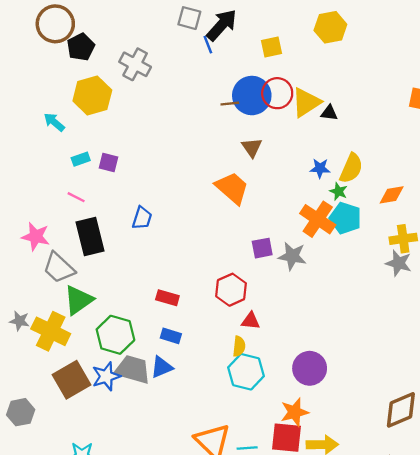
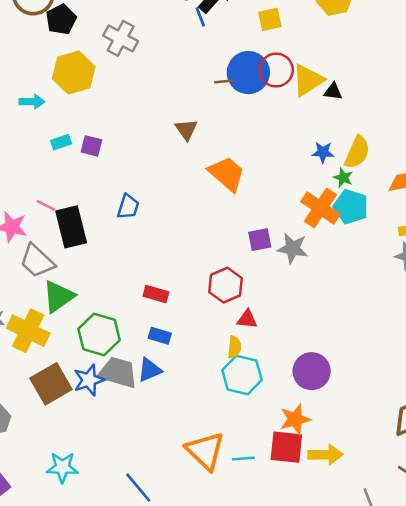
cyan arrow: (54, 122) -> (32, 102), turned 140
brown triangle: (252, 148) -> (186, 129), moved
pink line: (76, 197) -> (46, 205), moved

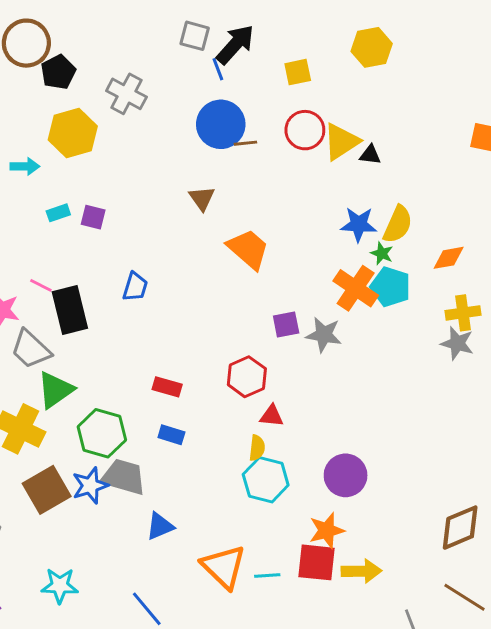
blue circle: (248, 73) -> (221, 124), moved
blue star: (323, 152) -> (359, 224), size x1.4
blue triangle: (150, 370) -> (160, 526), moved

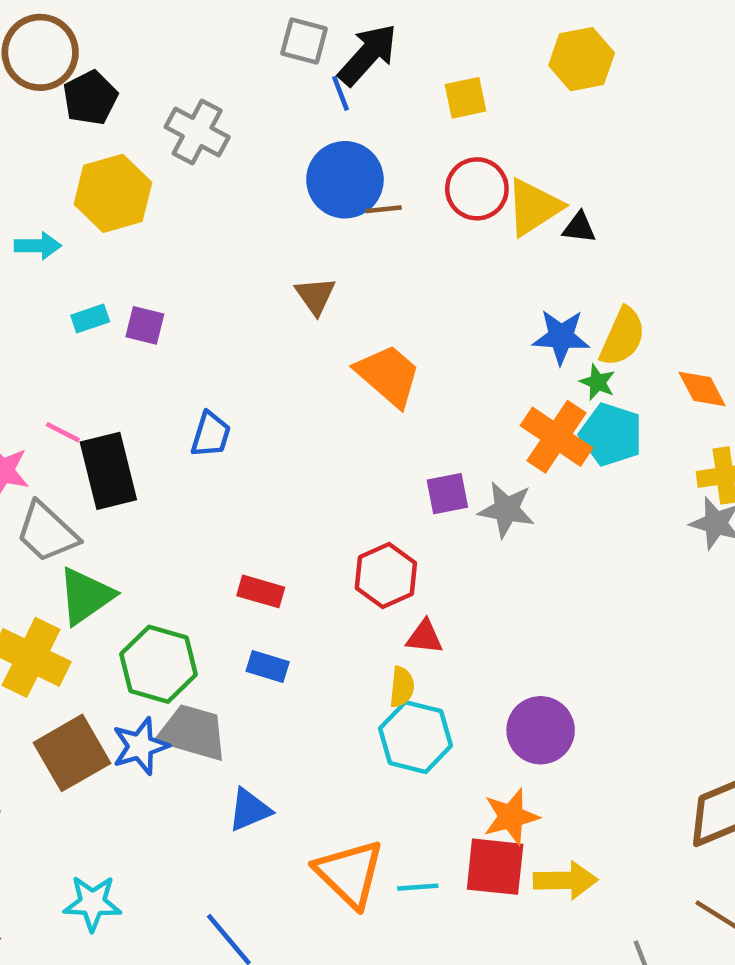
orange diamond: (449, 258) -> (702, 389), turned 72

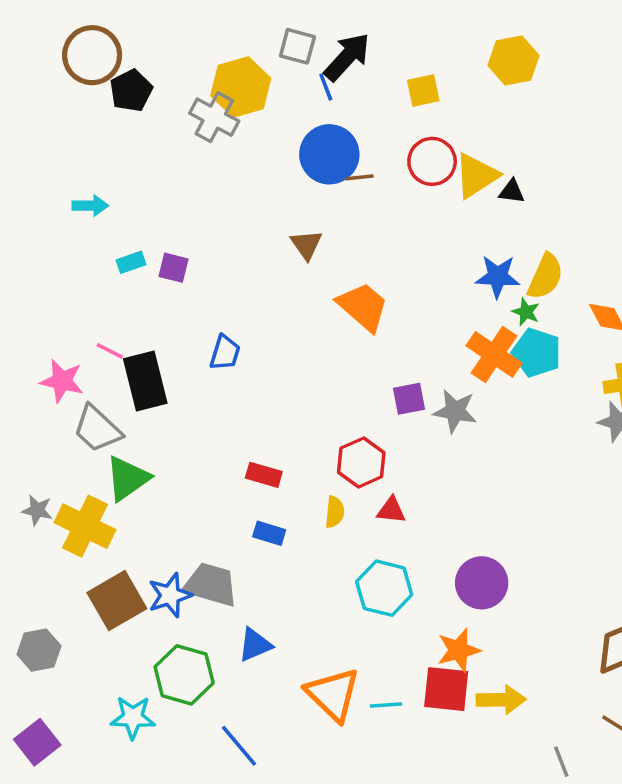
yellow hexagon: (113, 193) -> (241, 87), moved
green hexagon: (158, 664) -> (184, 675), moved
yellow semicircle: (402, 687) -> (335, 512), moved

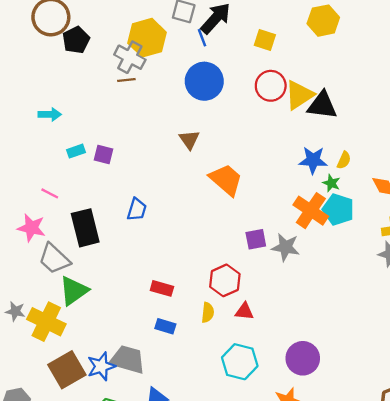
yellow square: (423, 91) -> (265, 40), turned 30
brown line: (359, 177) -> (126, 80), moved
black triangle: (512, 192) -> (322, 105), size x1.8
yellow semicircle: (545, 276) -> (344, 160), size x0.6
pink line: (110, 351) -> (50, 193), moved

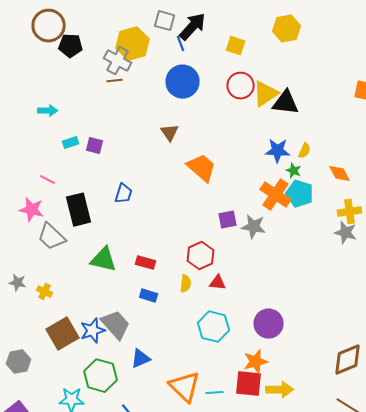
black pentagon: (76, 40) -> (71, 46), turned 30
green triangle: (74, 291) -> (104, 260), moved, turned 48
yellow cross: (46, 322) -> (45, 292), size x0.5
gray trapezoid: (128, 359) -> (116, 325), turned 32

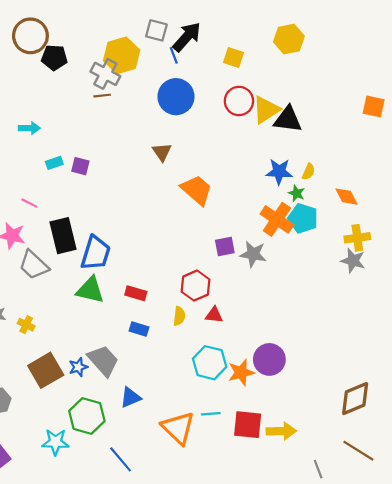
blue trapezoid: (124, 194) -> (96, 253), moved, size x1.6
blue star: (93, 331) -> (78, 367), size x0.7
orange star: (256, 362) -> (241, 372), moved
cyan line: (215, 393) -> (211, 414), moved

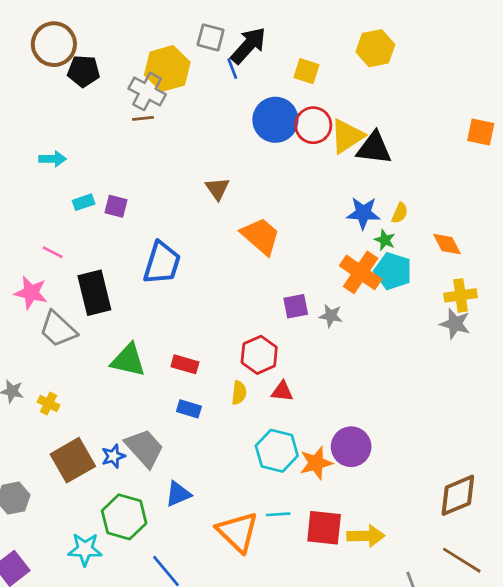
blue circle: (176, 97) -> (275, 120), moved
blue trapezoid: (96, 253) -> (162, 263), moved
gray star: (253, 254) -> (331, 316), size x0.7

